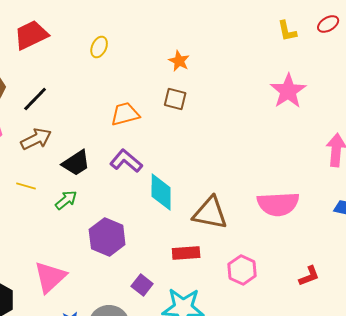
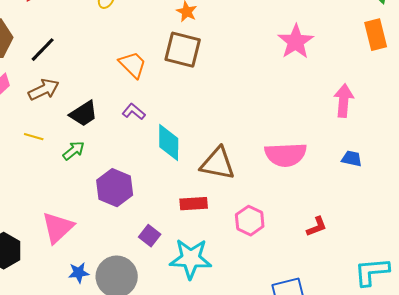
brown square: (175, 99) -> (183, 50), size x1.6
orange trapezoid: (125, 114) -> (133, 65), turned 60
purple L-shape: (126, 161) -> (134, 112), size x0.7

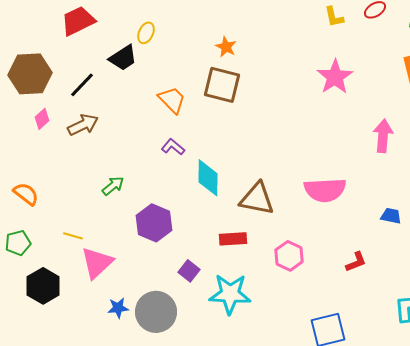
black trapezoid: (84, 114) -> (123, 58), moved
yellow line: (34, 137) -> (73, 236), moved
blue trapezoid: (352, 159) -> (391, 216), moved

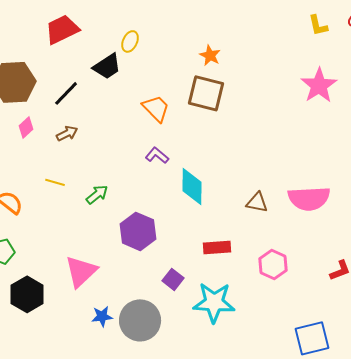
brown arrow: (83, 125) -> (67, 133), size x0.7
brown triangle: (257, 199) -> (257, 202), moved, size x0.6
yellow line: (73, 236) -> (55, 182), moved

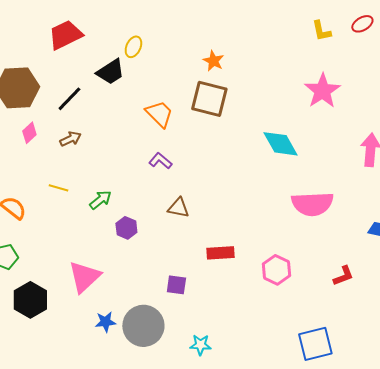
cyan diamond: (192, 186) -> (280, 144), moved, turned -30
brown triangle: (257, 202) -> (178, 208), moved
purple hexagon: (138, 231) -> (126, 228), moved, size x0.6
purple square: (173, 279) -> (176, 285), turned -30
cyan star: (214, 302) -> (200, 345), moved, size x0.5

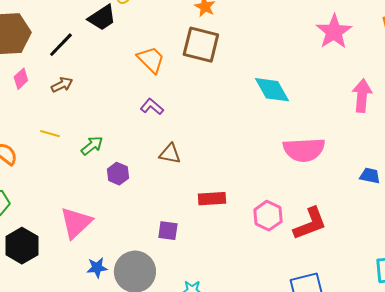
pink star: (322, 91) -> (334, 32), moved
red L-shape: (343, 276) -> (310, 224), moved, size x1.6

